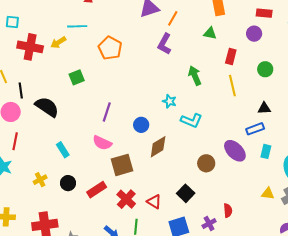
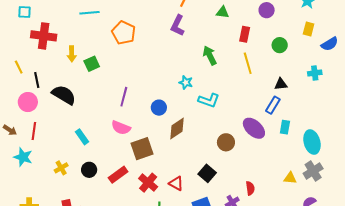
yellow arrow: (58, 42) -> (72, 54), moved, turned -56
blue rectangle: (255, 129) -> (273, 105), turned -36
yellow triangle: (268, 194) -> (290, 178), moved

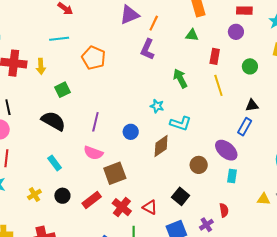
yellow arrow: (72, 54) -> (41, 66), moved
black semicircle: (64, 95) -> (53, 121), moved
cyan rectangle: (285, 127) -> (232, 176), moved
brown diamond: (177, 128) -> (161, 146), moved

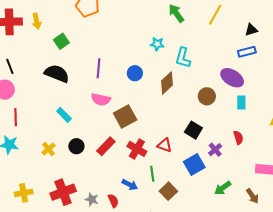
yellow line: (218, 85) -> (215, 15), turned 55
cyan L-shape: (180, 123) -> (183, 58), turned 95
blue rectangle: (245, 127) -> (247, 52), turned 54
purple cross: (206, 225) -> (215, 150), moved

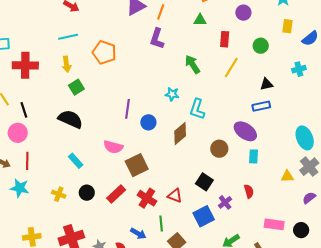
yellow arrow: (37, 21) -> (66, 64), moved
purple line: (99, 68) -> (128, 109), moved
yellow cross: (49, 149) -> (59, 194), turned -32

